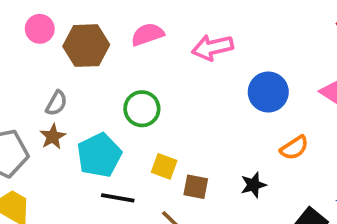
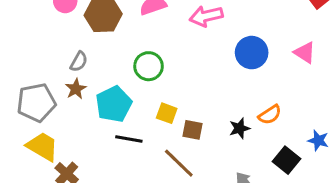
orange semicircle: (294, 148) -> (270, 115), moved

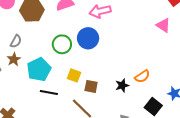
blue circle: (252, 53) -> (88, 38), moved
pink triangle: (305, 53) -> (163, 25), moved

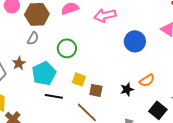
blue circle: (88, 38) -> (135, 41), moved
gray semicircle: (16, 41) -> (33, 38), moved

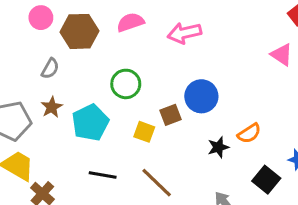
gray semicircle: (33, 38) -> (50, 69), moved
blue circle: (135, 41) -> (201, 96), moved
brown square: (96, 90) -> (171, 115), moved, turned -32
black line: (54, 96) -> (103, 175), moved

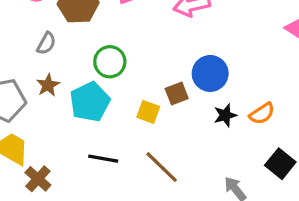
green circle: (126, 84) -> (110, 62), moved
black star: (218, 147) -> (225, 115), moved

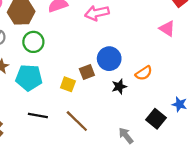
green circle: (110, 62) -> (33, 42), moved
cyan pentagon: (90, 102) -> (29, 78), turned 30
orange semicircle: (262, 114) -> (144, 73), moved

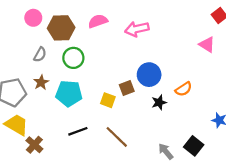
black line: (38, 115) -> (78, 131), turned -30
black square: (156, 119) -> (194, 146), moved

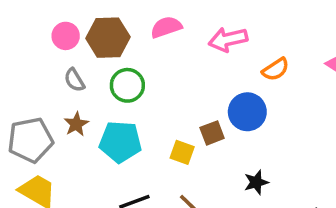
pink circle: (33, 18) -> (66, 36), moved
gray semicircle: (40, 55) -> (74, 80), turned 120
orange semicircle: (184, 89) -> (276, 69), moved
black star: (159, 102) -> (256, 182), moved

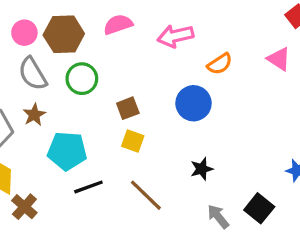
gray semicircle: (74, 80) -> (33, 74), size x1.5
brown square: (212, 133) -> (128, 108), moved
cyan pentagon: (120, 142) -> (67, 151), moved

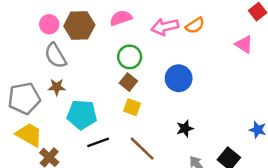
orange semicircle: (220, 64) -> (195, 25), moved
green circle: (82, 79) -> (130, 57), moved
brown square: (128, 108) -> (128, 82), turned -30
brown star: (34, 115) -> (57, 87), turned 30

